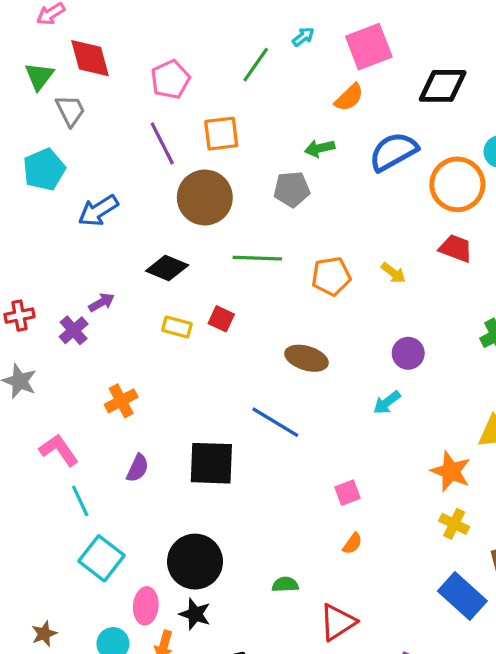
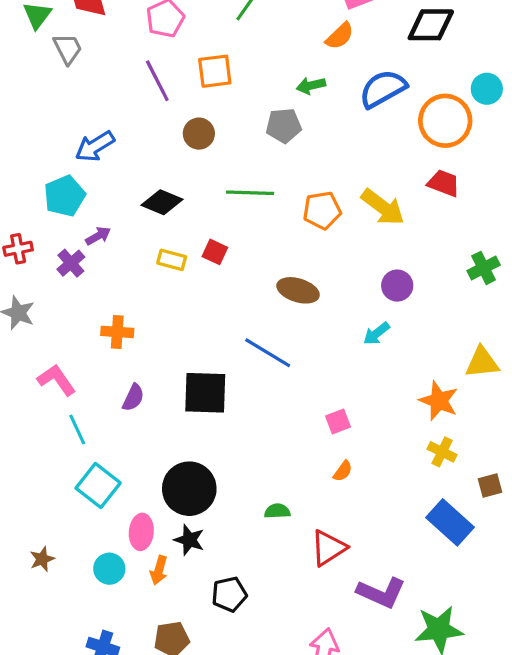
cyan pentagon: (44, 170) -> (64, 196), moved
brown circle: (205, 197) -> (199, 134), size x0.6
yellow arrow: (393, 273) -> (383, 207), size x1.8
orange cross: (121, 401) -> (117, 332), turned 32

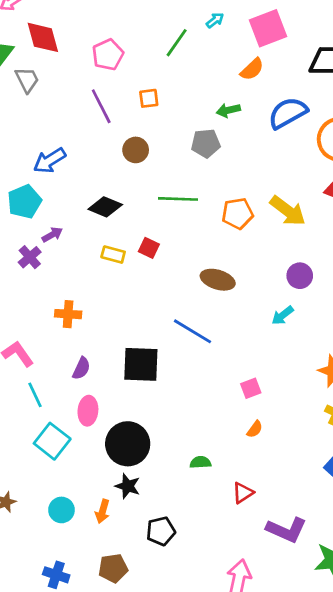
orange square: (215, 71) -> (149, 98), size x0.7
pink ellipse: (141, 532) -> (88, 411), moved
red triangle: (328, 548) -> (243, 493), size x0.7

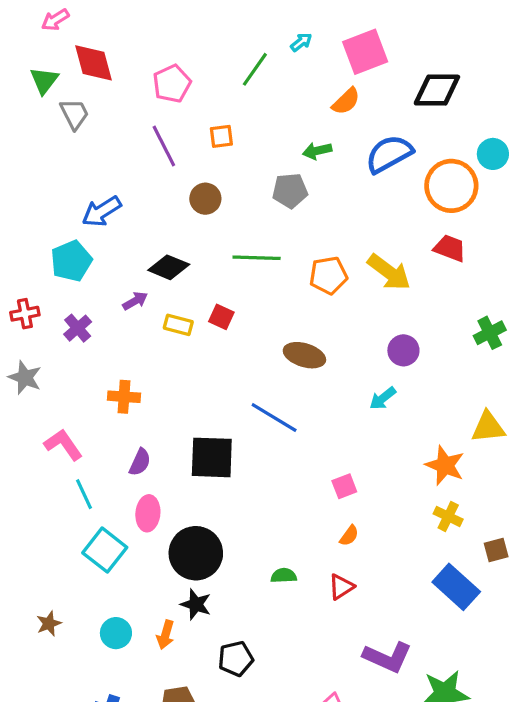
purple arrow: (52, 235) -> (135, 301), moved
red triangle: (243, 493) -> (341, 587), moved

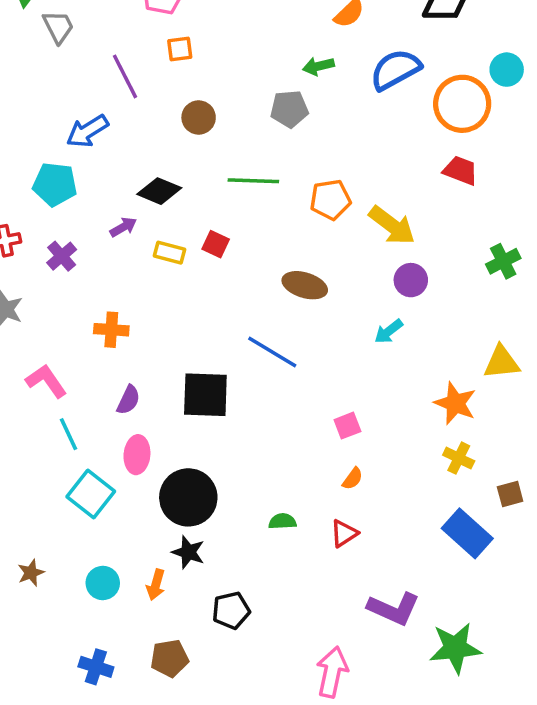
orange square: (221, 136) -> (180, 49), moved
purple line: (164, 146) -> (125, 76), moved
cyan pentagon: (71, 261) -> (55, 184), turned 30
yellow arrow: (389, 272) -> (392, 225), moved

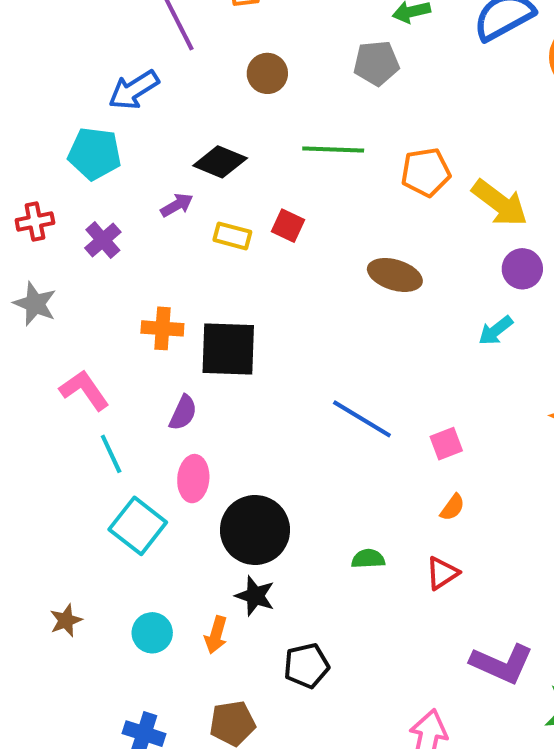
blue line: (272, 352) -> (362, 419), moved
black square: (205, 395) -> (228, 349), moved

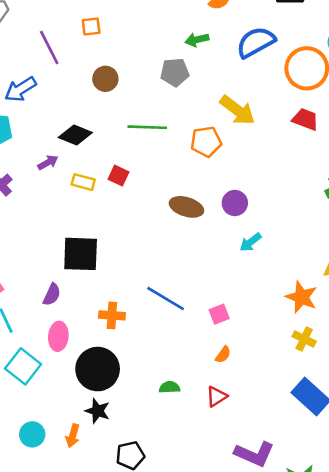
yellow arrow: (500, 203) -> (237, 110), moved
purple circle: (522, 269) -> (235, 203), moved
orange cross: (162, 328) -> (112, 315), moved

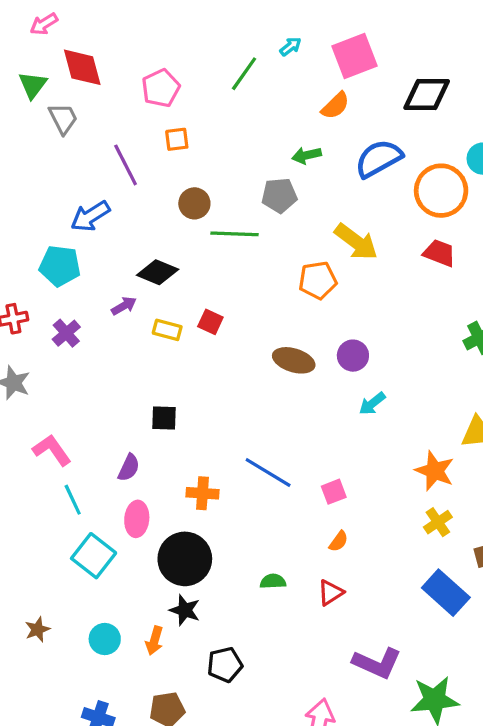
green line: (147, 127) -> (234, 234), moved
black square: (81, 254) -> (164, 418), size x0.6
yellow cross: (304, 339) -> (438, 522), turned 30

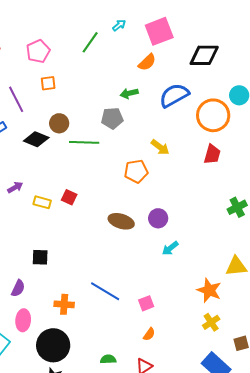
yellow arrow: (356, 242) -> (160, 147), size x0.7
red trapezoid: (439, 253) -> (212, 154), turned 85
black diamond: (158, 272) -> (36, 139), moved

